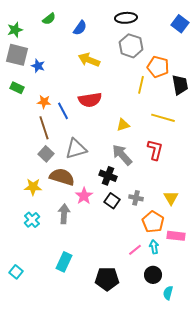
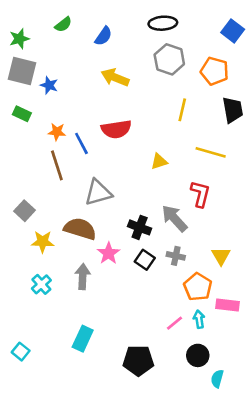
orange pentagon: (158, 67) -> (215, 71), moved
gray square: (46, 154) -> (25, 211), moved
gray arrow: (122, 155) -> (174, 218), moved

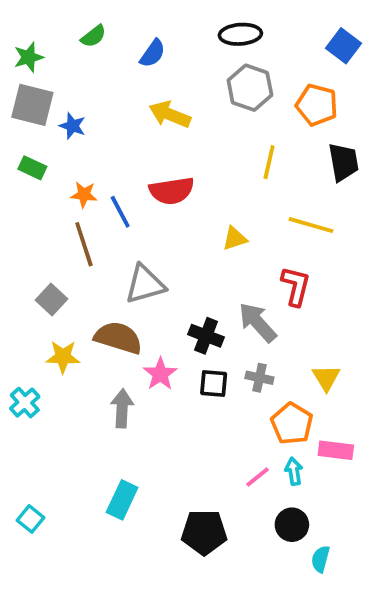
gray square: (25, 211) -> (51, 300), moved
black square: (145, 260) -> (214, 383), turned -30
cyan cross: (41, 284) -> (25, 403), moved

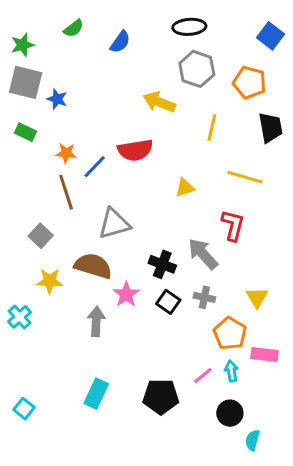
yellow arrow: (170, 114) -> (159, 102), moved
blue line: (120, 212) -> (95, 167), turned 72
black square: (214, 383) -> (168, 302), turned 30
black pentagon: (204, 532) -> (161, 397), moved

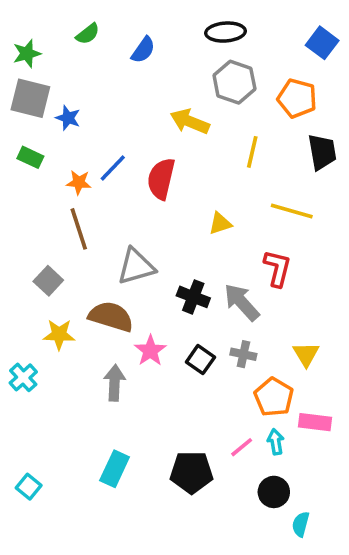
red semicircle: (135, 150) -> (161, 179), turned 112
blue line: (95, 167) -> (113, 168), moved
black cross: (162, 264) -> (193, 297), moved

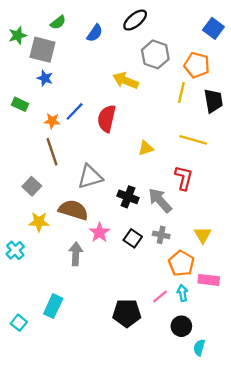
black ellipse: (226, 32) -> (135, 20), moved, turned -35
gray square: (30, 98) -> (43, 50), moved
yellow line: (252, 152) -> (181, 92), moved
cyan rectangle: (115, 469) -> (53, 306), moved

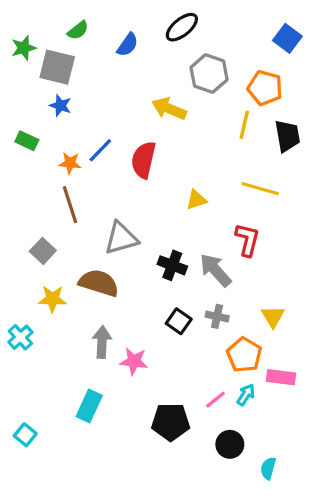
pink star: (99, 232) -> (134, 361), moved, turned -30
cyan arrow: (183, 293) -> (246, 395), turned 42
cyan rectangle: (53, 306) -> (89, 406), moved
black circle: (181, 326) -> (230, 444), moved

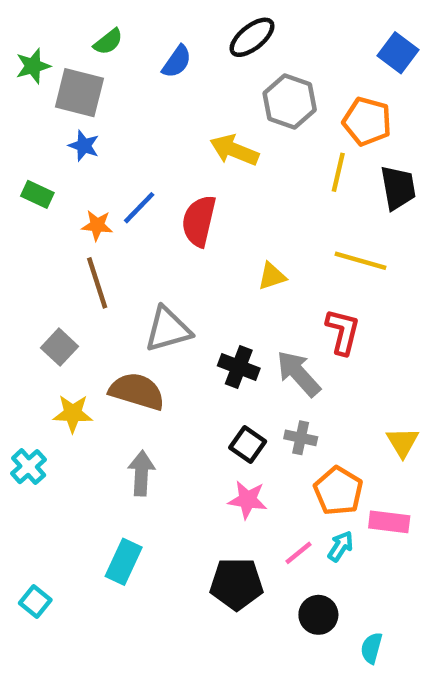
yellow triangle: (273, 316) -> (402, 442), moved
pink star: (134, 361) -> (248, 500), moved

